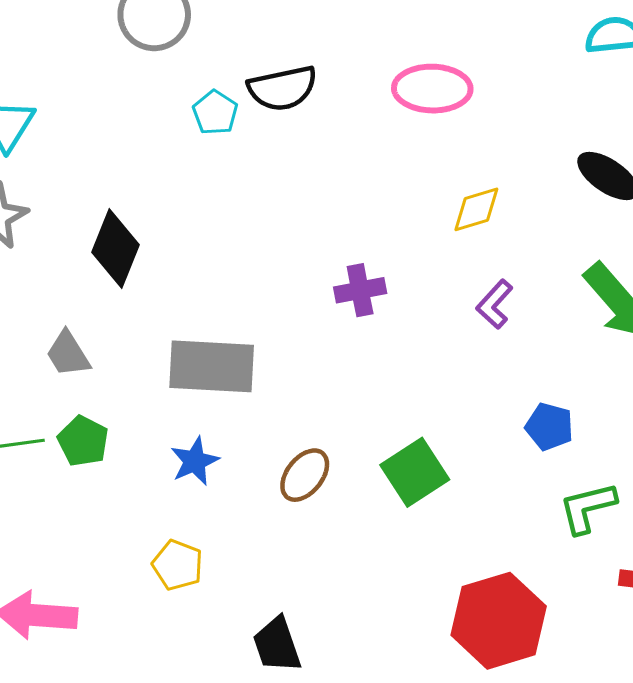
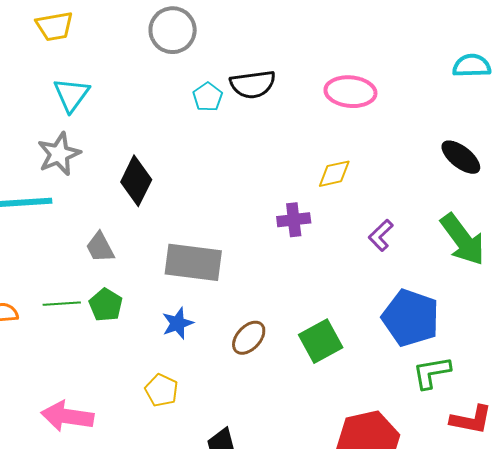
yellow diamond: (476, 209) -> (334, 174), moved
blue pentagon: (549, 427) -> (411, 318), size x1.8

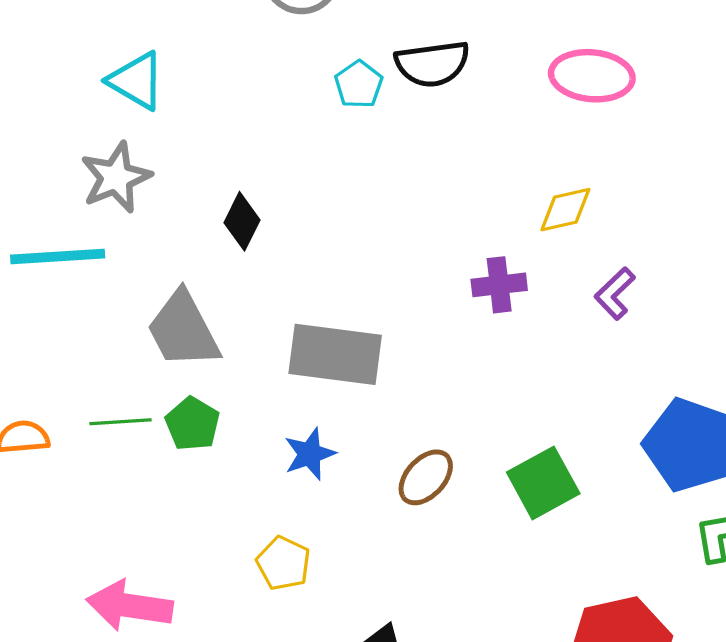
cyan triangle: (71, 95) -> (136, 81), turned -36
black diamond: (136, 181) -> (242, 221), size x0.7
purple L-shape: (381, 235) -> (615, 294), moved
gray trapezoid: (100, 247) -> (183, 330), size x1.6

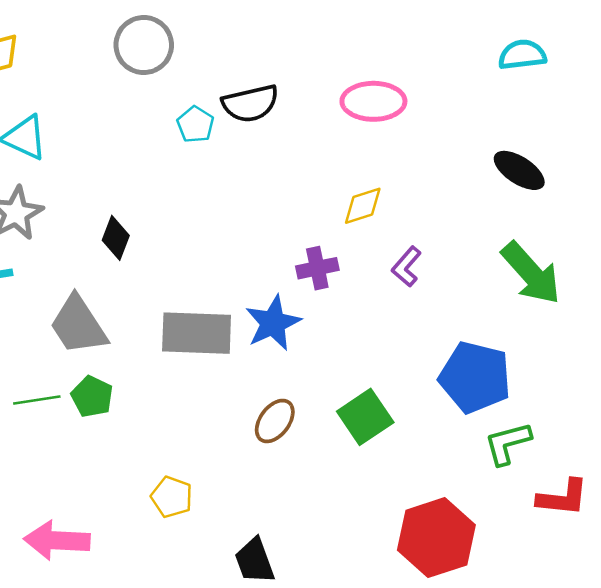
blue star: (310, 454) -> (273, 323), moved, size x1.4

